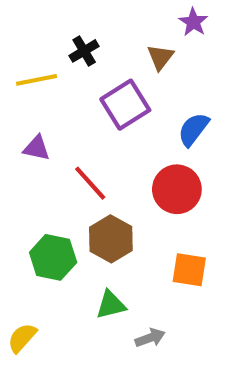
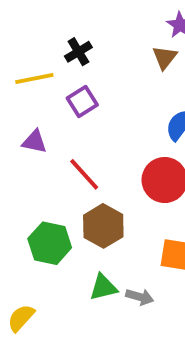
brown triangle: (160, 57) -> (165, 57), moved
purple square: (125, 105) -> (82, 101), moved, size x0.7
gray arrow: (150, 338) -> (140, 297), moved, turned 36

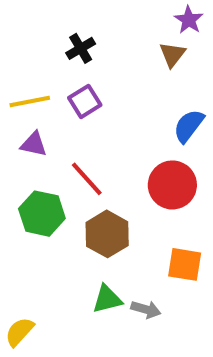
yellow line: (34, 79) -> (30, 101), moved
green hexagon: (50, 243) -> (42, 214), moved

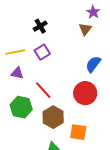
orange square: (185, 264) -> (78, 132), moved

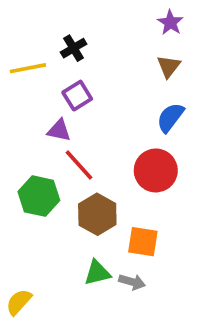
brown triangle: (85, 29) -> (169, 66), moved
yellow line: (15, 52) -> (28, 68), moved
purple triangle: (17, 73) -> (59, 130), moved

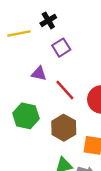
purple square: (77, 96) -> (61, 48), moved
red line: (79, 165) -> (65, 90), moved

